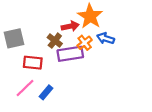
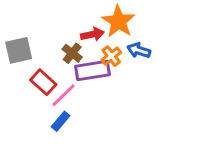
red rectangle: (33, 63) -> (43, 82), turned 36
pink line: (25, 88) -> (63, 95), moved

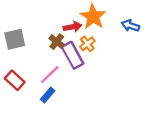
blue arrow: (139, 50) -> (131, 26), moved
purple rectangle: (92, 71) -> (73, 55), turned 70
red rectangle: (43, 82) -> (15, 80), moved

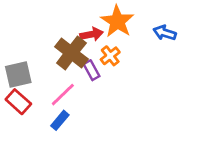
gray square: (15, 39) -> (18, 74), moved
brown cross: (57, 42) -> (71, 53), size x1.6
purple rectangle: (73, 55) -> (92, 70), size x0.6

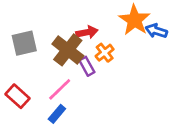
orange star: (117, 21) -> (135, 20), moved
gray square: (18, 74) -> (24, 43), moved

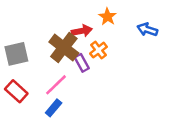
orange star: (135, 20) -> (107, 17), moved, size x0.6
gray square: (24, 43) -> (16, 54), moved

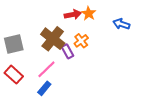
red arrow: (82, 31) -> (73, 14), moved

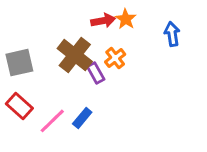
blue arrow: (121, 24) -> (172, 34), turned 63
pink line: (46, 69) -> (52, 121), moved
blue rectangle: (44, 88) -> (82, 118), moved

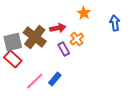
red arrow: (103, 21) -> (58, 28), moved
brown cross: (75, 55) -> (35, 37), moved
red rectangle: (19, 106) -> (13, 59), moved

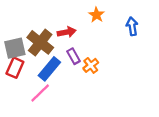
orange cross: (77, 39) -> (91, 65), moved
red rectangle: (13, 59) -> (15, 68), turned 72
blue rectangle: (55, 79) -> (49, 69), moved, size x1.5

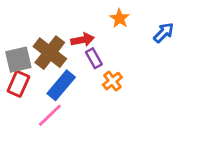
blue arrow: (132, 26) -> (164, 33), turned 54
purple rectangle: (74, 56) -> (94, 58), moved

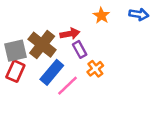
blue arrow: (164, 33) -> (139, 14), moved, turned 54
pink line: (50, 115) -> (68, 86), moved

